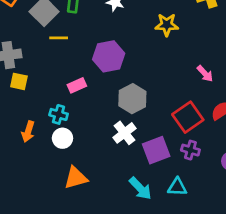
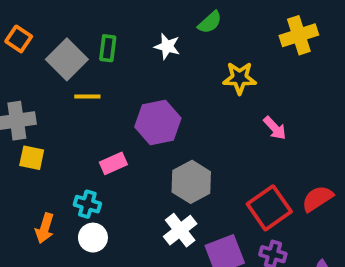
pink arrow: (205, 74) -> (275, 128), moved

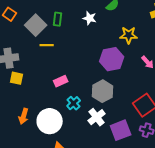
purple hexagon: (158, 122) -> (112, 59), moved
cyan cross: (87, 204) -> (74, 103), moved, turned 32
white circle: (93, 238) -> (50, 121), size x1.6

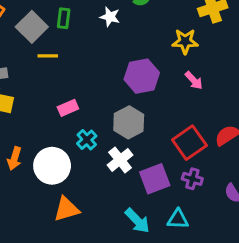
yellow star: (129, 35) -> (185, 41), moved

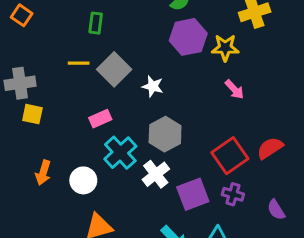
white star: (110, 17) -> (153, 86), moved
gray square: (32, 27) -> (114, 69), moved
purple hexagon: (142, 76) -> (188, 37), moved
cyan cross: (87, 140) -> (120, 153), size x1.5
white circle: (52, 166) -> (83, 180), size x0.7

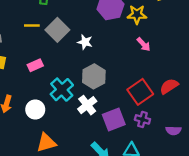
pink rectangle: (100, 119) -> (35, 65), moved
purple semicircle: (276, 210) -> (173, 131), turned -56

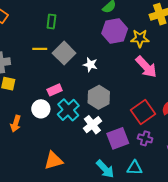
pink arrow: (144, 44) -> (146, 67), size x1.6
pink rectangle: (35, 65) -> (55, 90), moved
white circle: (35, 110) -> (41, 109), moved

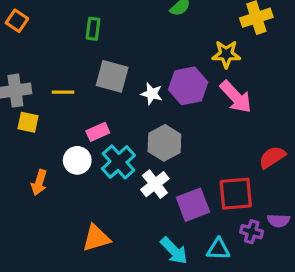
purple hexagon: (115, 31) -> (188, 86), moved
yellow line: (40, 49) -> (63, 92), moved
gray square: (64, 53) -> (112, 76), turned -30
red square: (143, 112) -> (236, 194), moved, turned 30
purple cross: (145, 138) -> (252, 232), moved

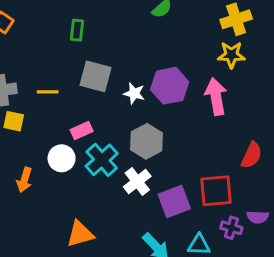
yellow star: (226, 54) -> (231, 55), moved
pink arrow: (236, 97) -> (216, 97), turned -147
red semicircle: (272, 157) -> (251, 155), turned 148

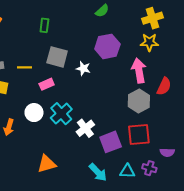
purple hexagon: (170, 86) -> (107, 46), moved
pink rectangle: (82, 130) -> (47, 84), moved
gray hexagon: (146, 141) -> (139, 101), moved
red semicircle: (251, 155) -> (164, 86), moved
purple cross: (231, 228) -> (149, 168), moved

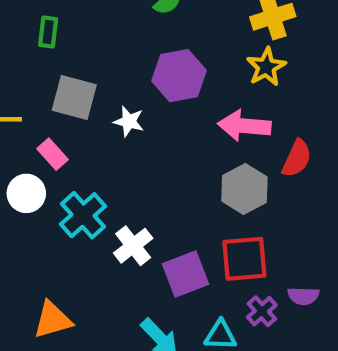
yellow star: (149, 42) -> (266, 67), turned -30
pink arrow: (139, 71) -> (244, 126), turned -75
pink rectangle: (47, 84) -> (52, 154), turned 72
white circle: (34, 113) -> (26, 193), moved
purple cross: (149, 168) -> (262, 311), moved, turned 32

